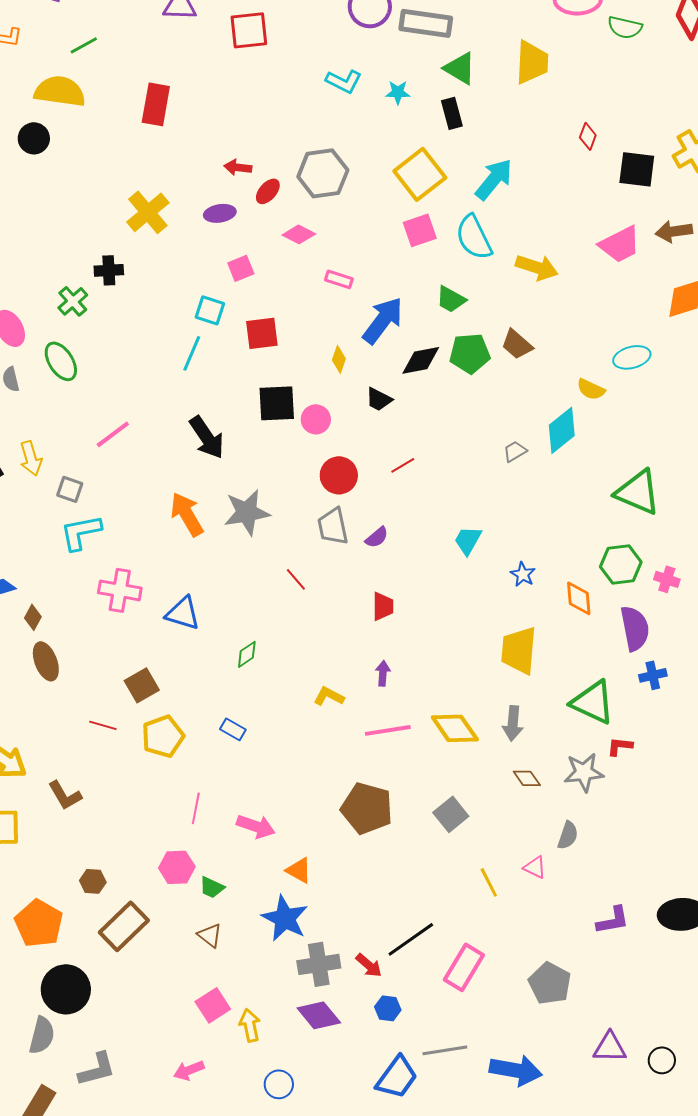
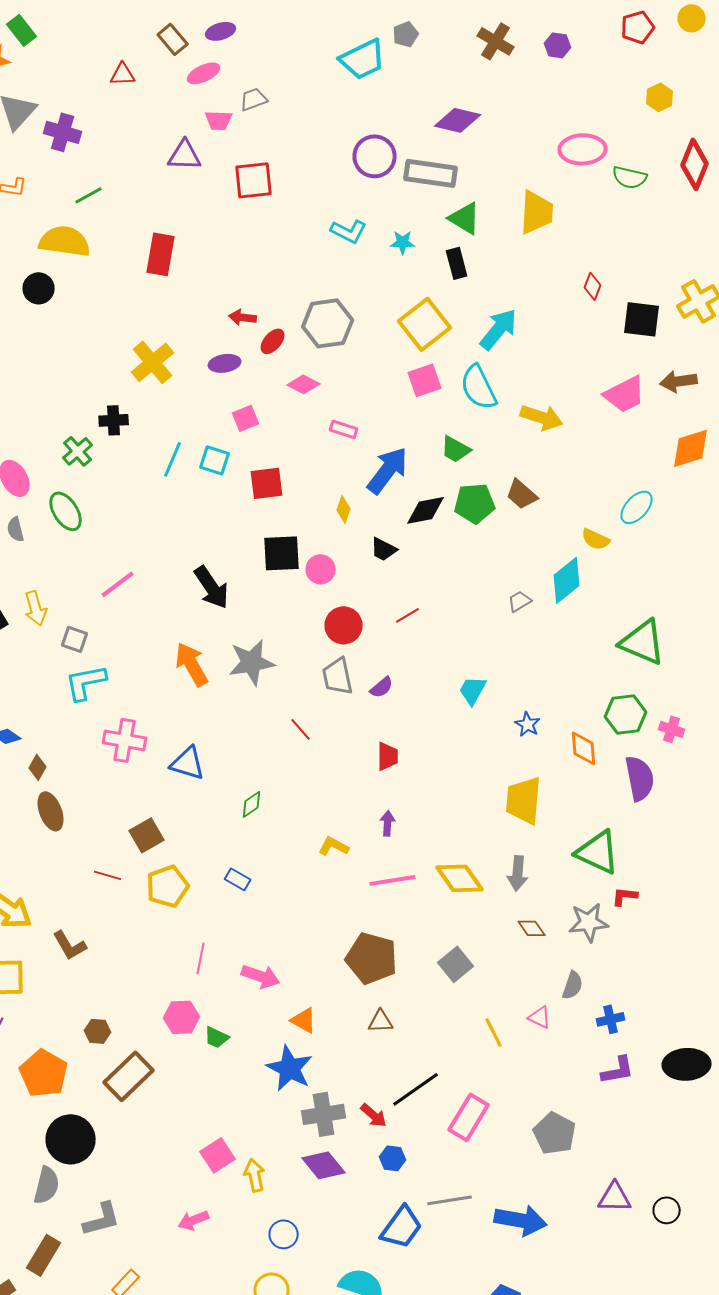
cyan line: (192, 353) -> (173, 459), moved
cyan ellipse: (632, 357) -> (637, 507), turned -33
blue cross: (653, 675) -> (611, 1019), moved
brown triangle: (210, 935) -> (381, 1021), moved, turned -40

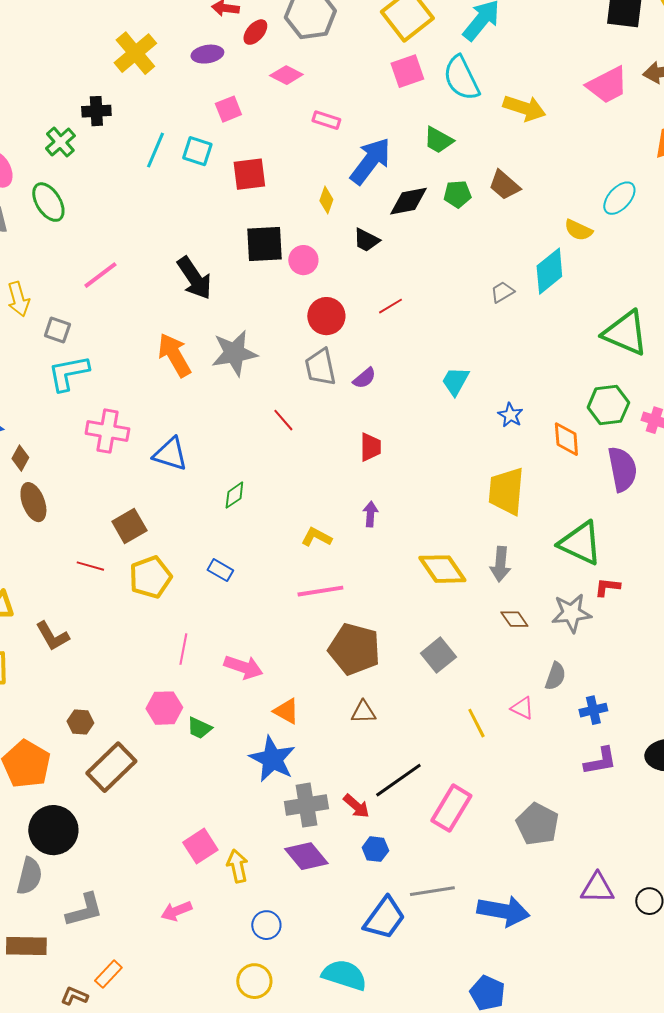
green pentagon: (475, 503) -> (457, 194), size x0.7
pink line: (393, 880) -> (320, 591), moved
brown rectangle: (44, 1255) -> (26, 946), turned 60

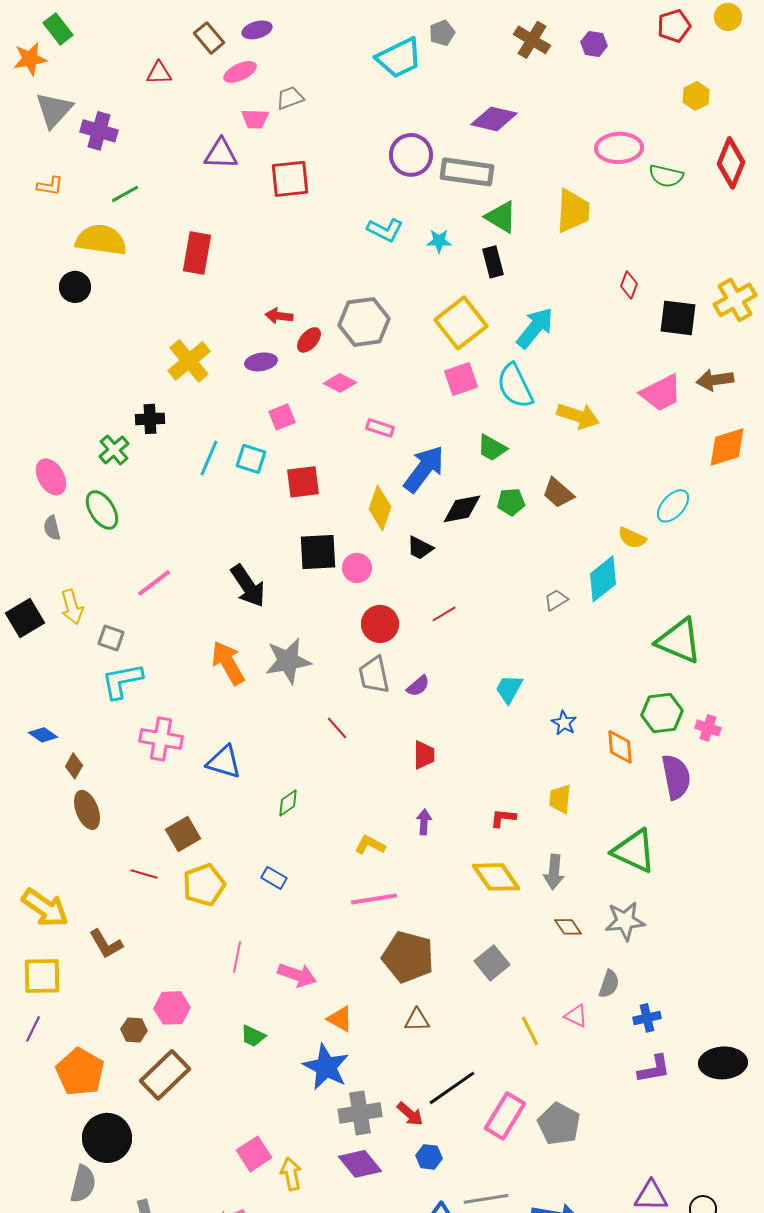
yellow diamond: (326, 200) -> (380, 508), size x1.6
yellow trapezoid: (506, 491) -> (560, 799), size x0.6
red L-shape: (607, 587) -> (503, 818), moved
pink hexagon: (164, 708) -> (172, 1008), moved
gray pentagon: (537, 824) -> (559, 1124), moved

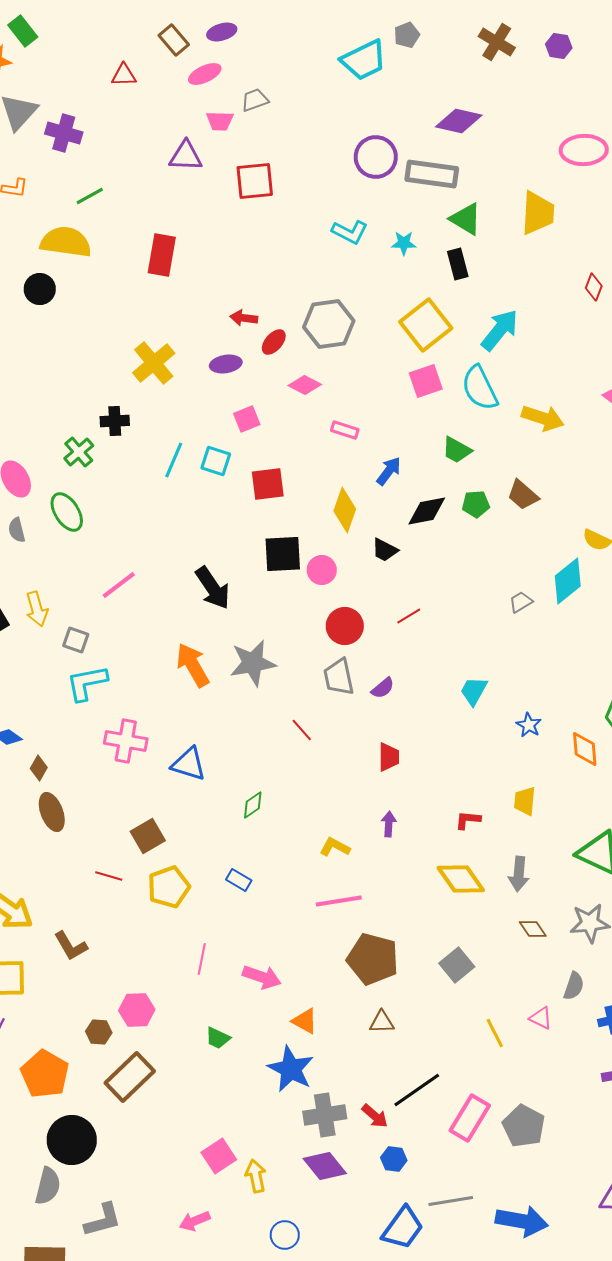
blue arrow: (424, 469) -> (389, 471), size x0.6

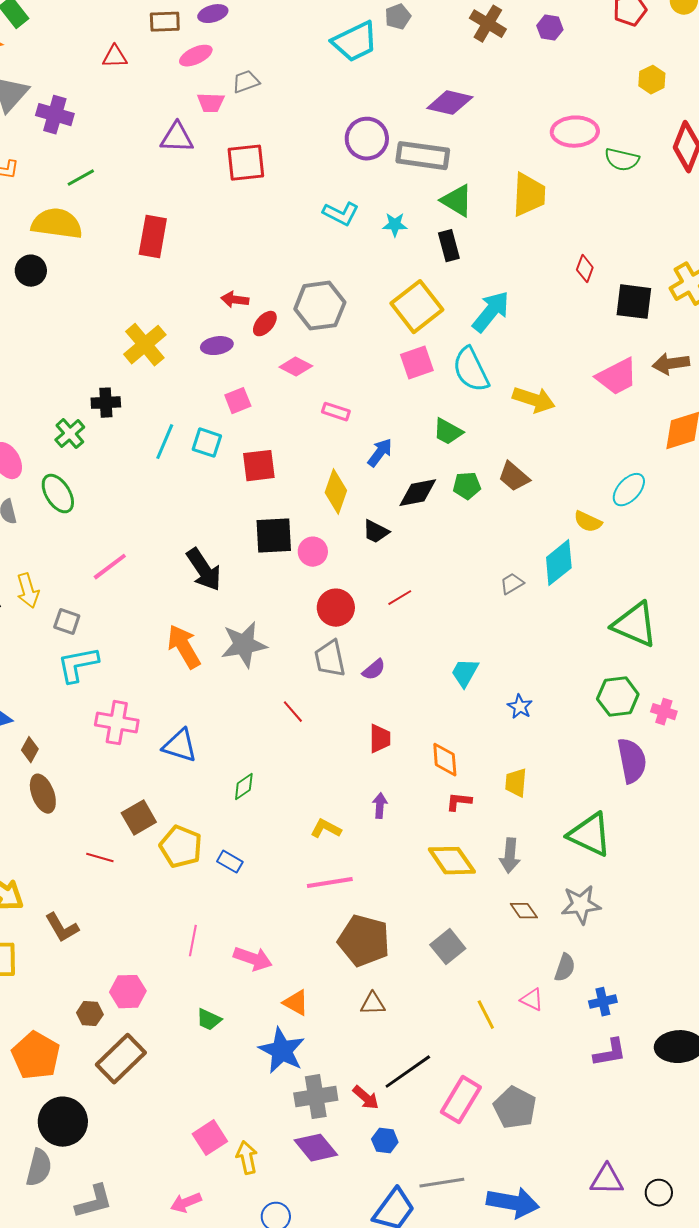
brown rectangle: (174, 40) -> (165, 22), turned -52
orange diamond: (585, 749) -> (445, 760), moved
yellow pentagon: (169, 887) -> (181, 847), moved, turned -30

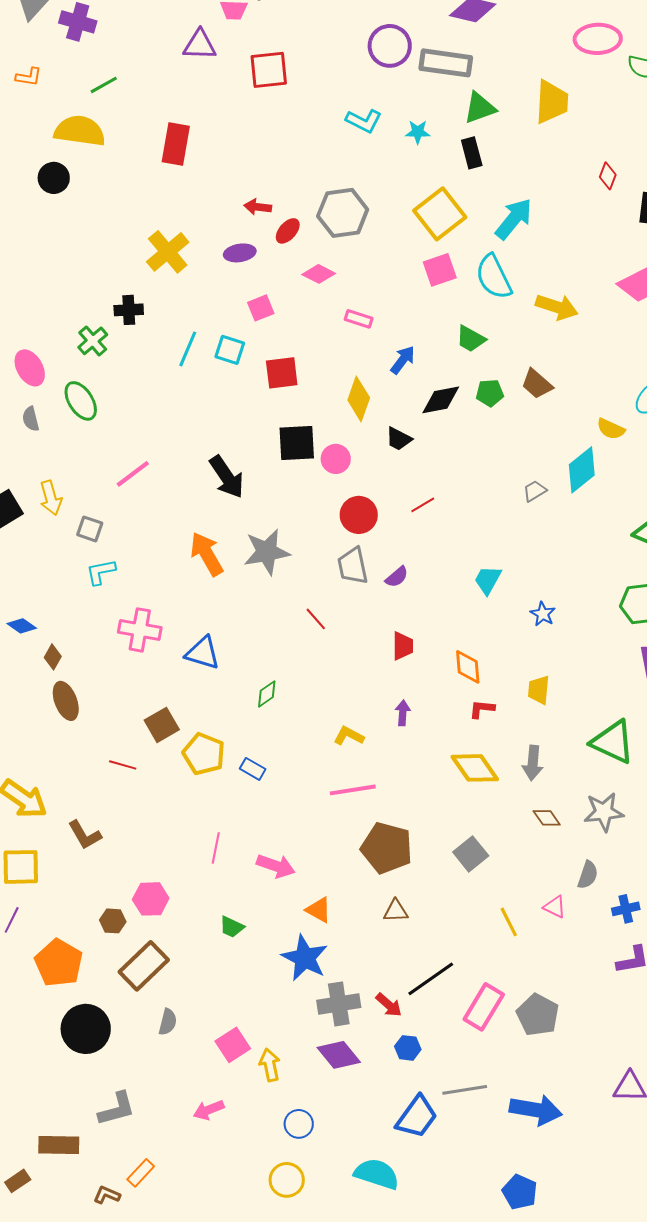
green triangle: (457, 201) -> (480, 108), turned -51
cyan L-shape: (78, 665) -> (101, 572), size x0.7
gray semicircle: (39, 1168) -> (168, 1022), moved, size x0.7

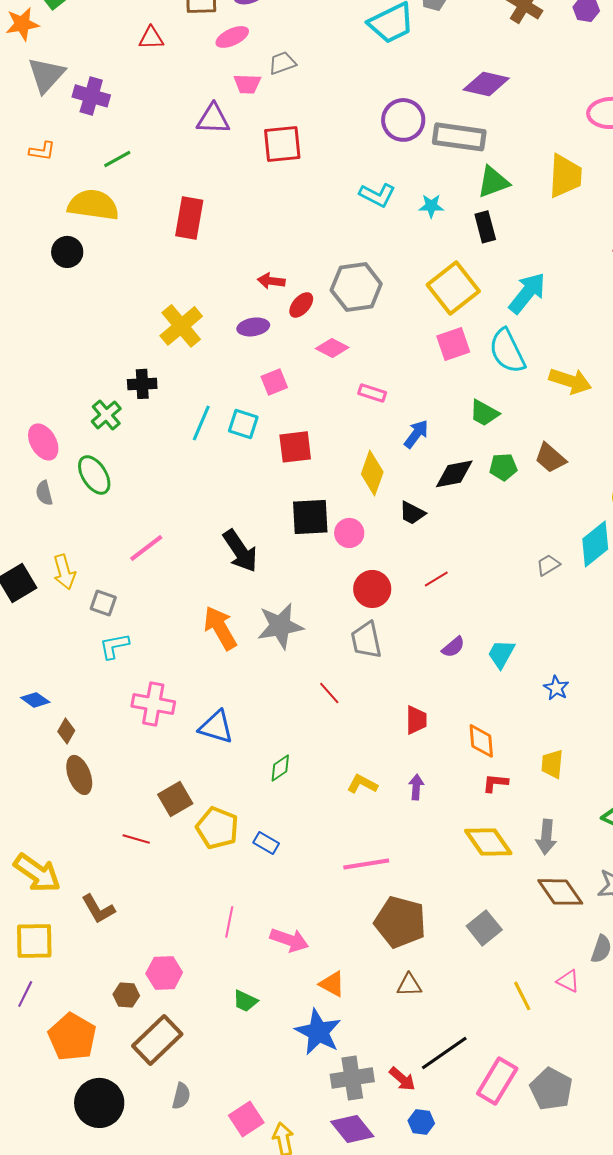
purple semicircle: (397, 577) -> (453, 647), moved
yellow L-shape: (349, 736) -> (362, 784), moved
brown diamond: (547, 818) -> (560, 892), size x1.6

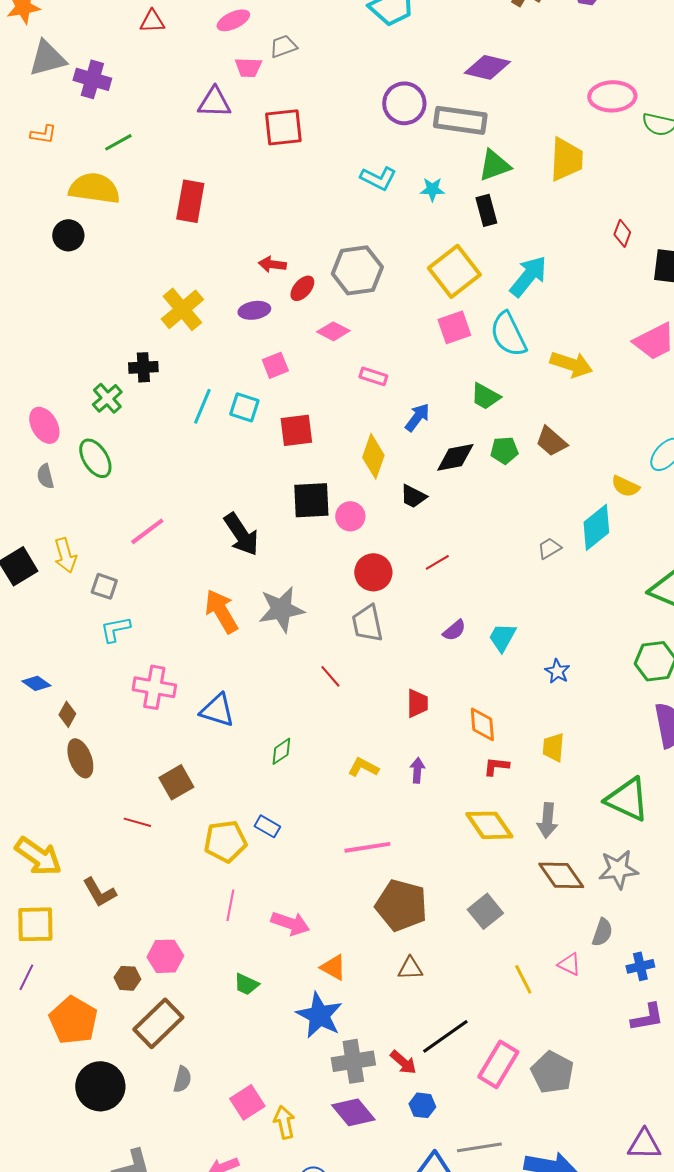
gray triangle: (46, 75) -> (47, 58), turned 33
yellow pentagon: (217, 828) -> (225, 841), moved, turned -30

